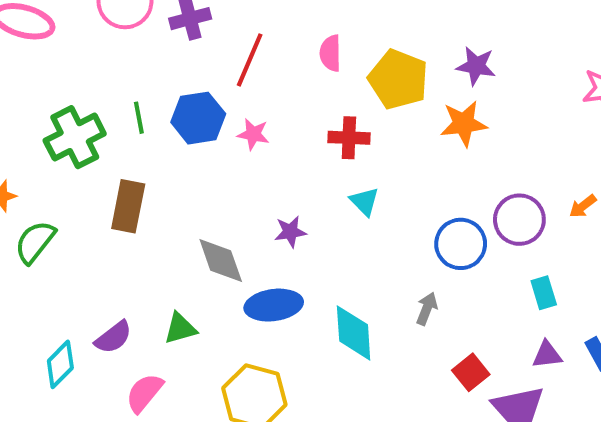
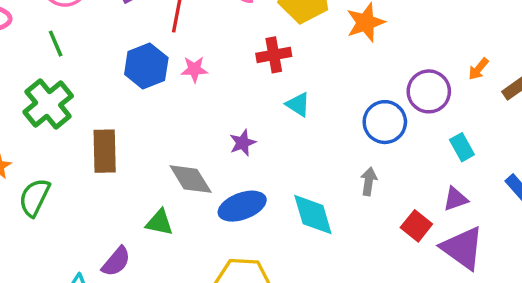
green line: (139, 118) -> (56, 44), moved
green triangle: (180, 328) -> (159, 222), moved, turned 40
purple triangle: (547, 355) -> (456, 199), moved

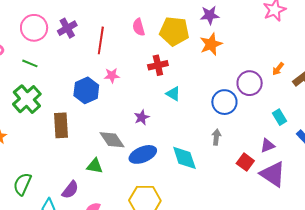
green line: (56, 44) -> (30, 63), turned -42
blue hexagon: (146, 66) -> (86, 90), moved
cyan rectangle: (462, 147) -> (279, 117), moved
green semicircle: (34, 197) -> (22, 184), moved

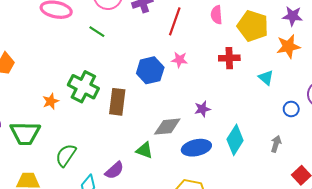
cyan triangle: (173, 94) -> (266, 78), moved
green cross: (27, 99) -> (83, 87), moved, turned -32
blue circle: (224, 102) -> (291, 109), size x0.6
gray diamond: (112, 140) -> (167, 127), turned -72
cyan diamond: (184, 158) -> (235, 140), moved, turned 40

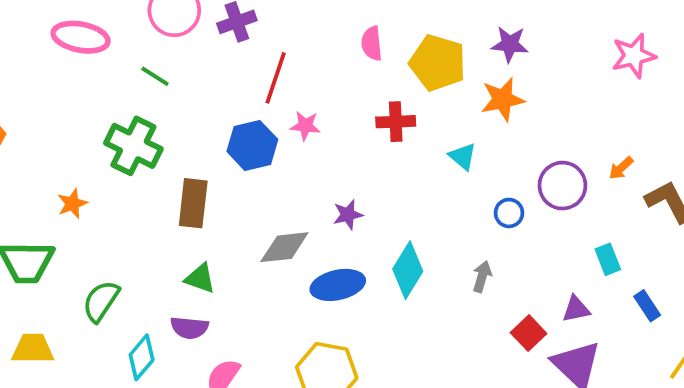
red line: (175, 21) -> (276, 78), moved
green cross: (83, 87) -> (133, 146), moved
green triangle: (144, 150) -> (200, 278), moved
purple semicircle: (114, 170) -> (189, 328), turned 48

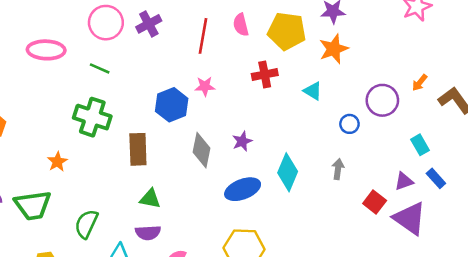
red line: (276, 78) -> (203, 36), moved
gray diamond: (284, 247) -> (201, 150), moved, turned -64
blue rectangle: (647, 306) -> (436, 178), moved

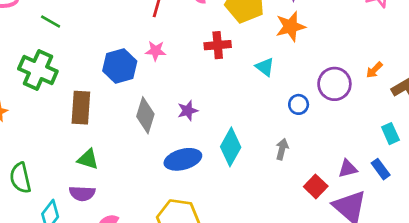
cyan rectangle: (420, 145) -> (390, 134), moved
green semicircle: (86, 224) -> (20, 178), turned -44

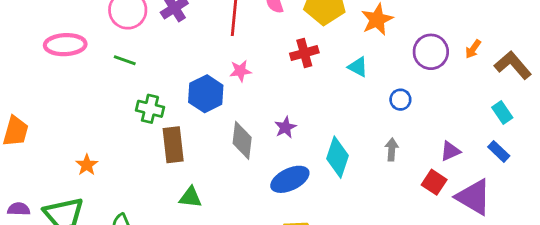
green cross: (38, 70) -> (150, 109), moved, size x0.7
purple circle: (334, 84) -> (431, 52), moved
purple triangle: (348, 169) -> (450, 151), moved

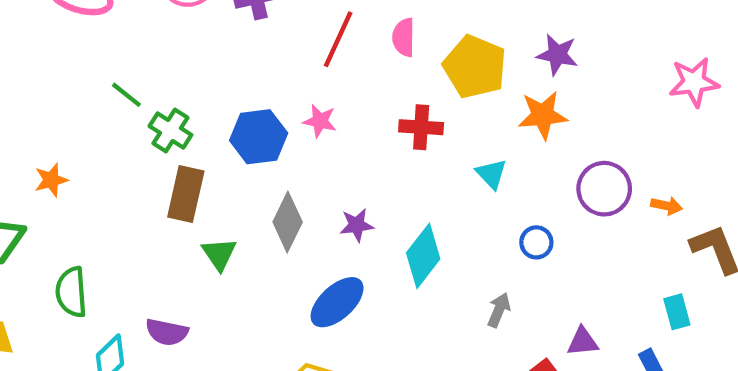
orange arrow: (473, 49) -> (667, 206), turned -132
green line: (125, 60) -> (126, 95), moved
cyan diamond: (337, 157) -> (423, 256), moved
blue ellipse: (290, 179) -> (337, 302), turned -36
green triangle: (190, 197) -> (219, 254), moved, turned 30

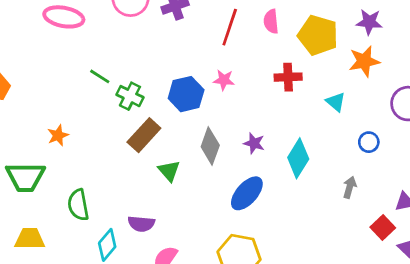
brown rectangle: (186, 194) -> (144, 135), turned 36
purple star: (357, 225) -> (254, 143), turned 30

